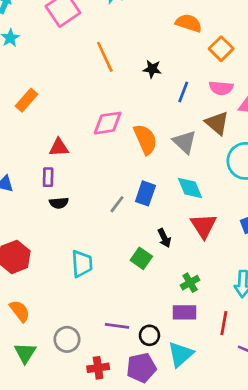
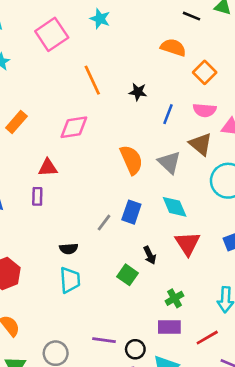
pink diamond: (108, 123) -> (74, 127), moved
black semicircle: (59, 203) -> (69, 249), moved
red line: (224, 323) -> (207, 338), turned 50

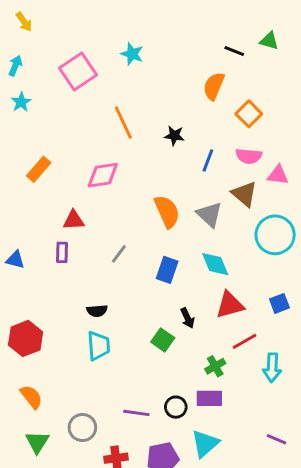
orange semicircle: (173, 47) -> (214, 86), turned -85
gray line: (104, 223) -> (119, 254), moved
red triangle: (188, 243) -> (230, 305), turned 48
red line: (207, 338) -> (244, 341), moved
black circle: (135, 349) -> (176, 407), moved

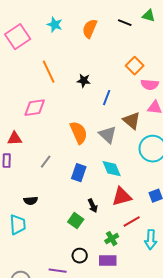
orange semicircle: (214, 86) -> (90, 29), moved
pink semicircle: (249, 156) -> (150, 85), moved
cyan trapezoid: (98, 346) -> (18, 225), moved
black circle: (176, 407) -> (80, 256), moved

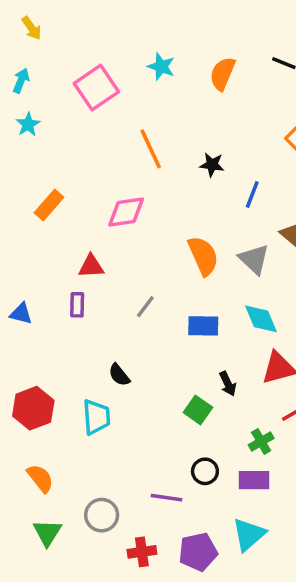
blue rectangle: (79, 173) -> (203, 326), turned 72
black semicircle: (31, 201) -> (119, 375), turned 56

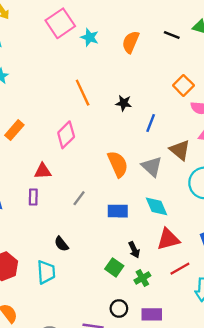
pink square: (96, 88) -> (60, 23), moved
pink diamond: (126, 212) -> (66, 135), turned -36
green cross: (261, 442) -> (142, 278), moved

